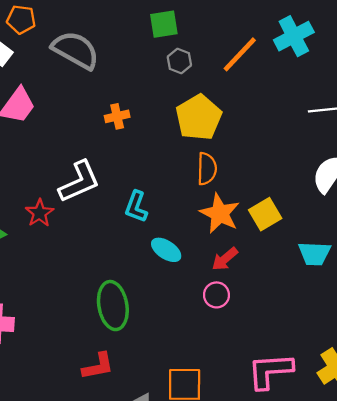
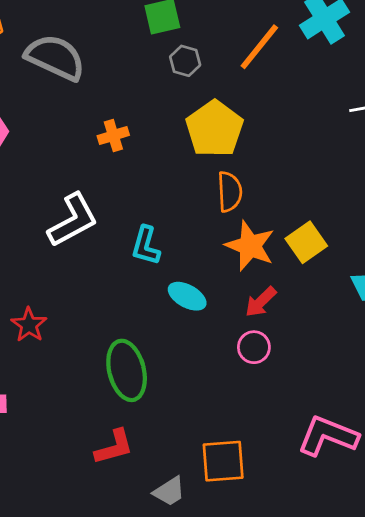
red star: (39, 213) -> (29, 325), moved
pink L-shape: (270, 371) -> (328, 436), turned 30

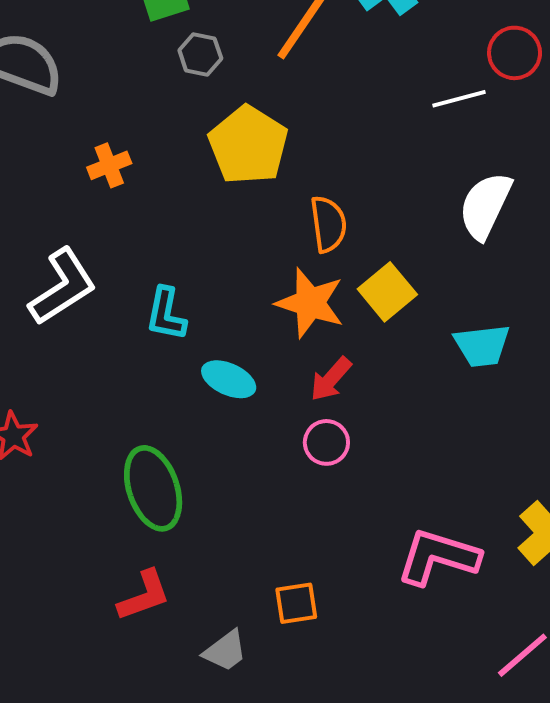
orange semicircle: (230, 192) -> (328, 224), moved
orange square: (223, 461) -> (296, 603), size x0.7

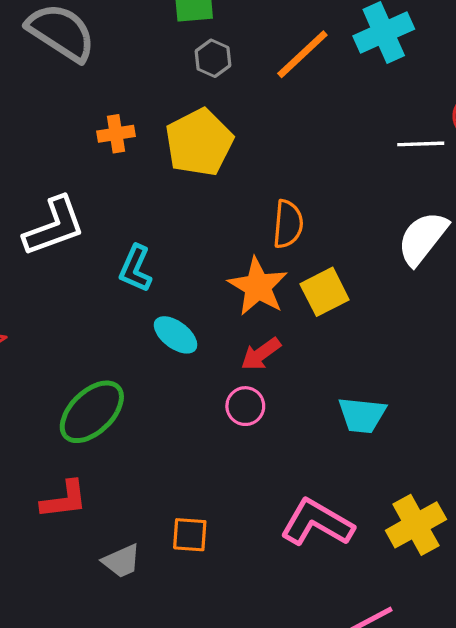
yellow pentagon: (248, 145) -> (199, 142), moved
cyan trapezoid: (482, 346) -> (362, 415), moved
green ellipse: (153, 488) -> (92, 412), turned 52

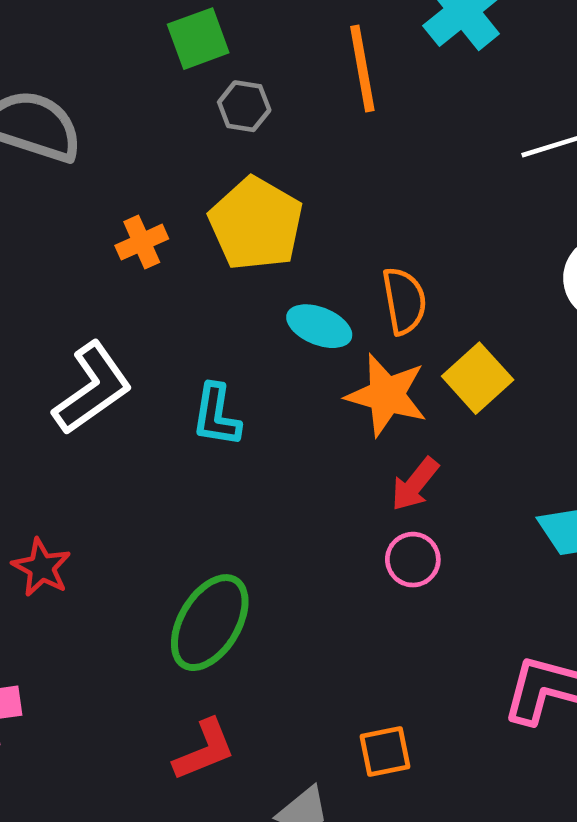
orange line: (302, 54) -> (362, 68), turned -42
cyan ellipse: (176, 335) -> (319, 326), moved

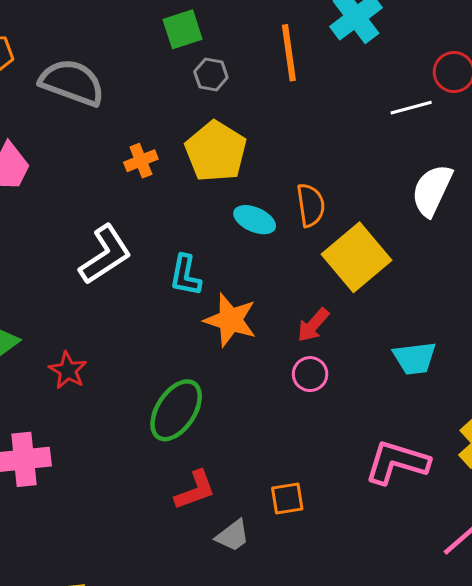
yellow square: (478, 378) -> (357, 257), size x1.5
orange star: (387, 395) -> (230, 320), moved
red L-shape: (204, 750) -> (195, 490), moved

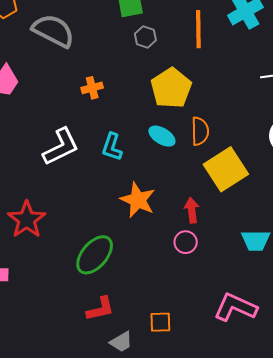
yellow pentagon: (216, 151) -> (171, 88), moved
cyan L-shape: (185, 275) -> (112, 147), moved
red arrow: (313, 325) -> (192, 210), turned 125
red star: (68, 370) -> (27, 220), size x1.5

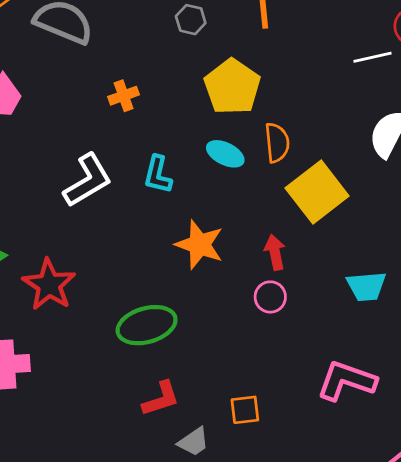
green ellipse: (95, 255) -> (147, 325), turned 39

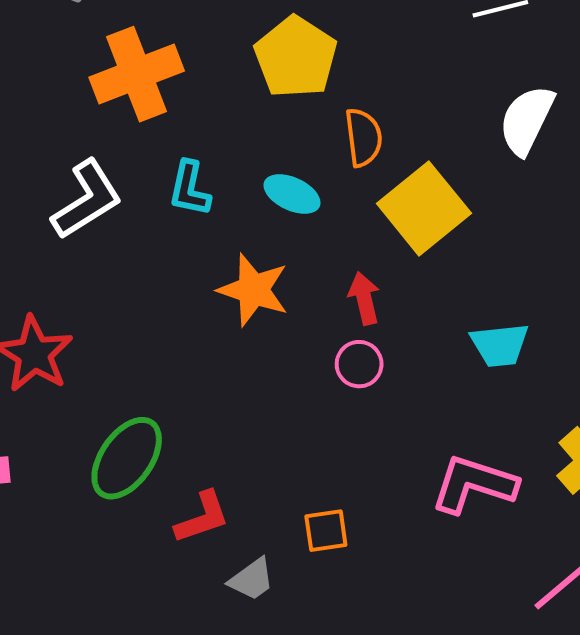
orange cross: (124, 96) -> (137, 74), size x2.0
cyan ellipse: (225, 154) -> (292, 194), moved
green ellipse: (147, 325) -> (127, 458), moved, turned -38

